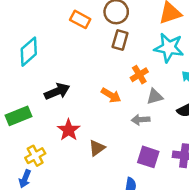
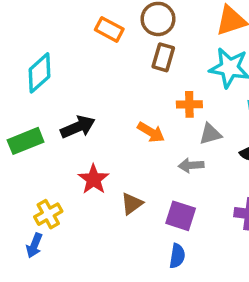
orange cross: (139, 75) -> (189, 104), turned 30
green rectangle: (18, 116) -> (26, 141), moved
purple square: (148, 157) -> (181, 216), moved

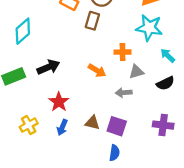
brown rectangle: (163, 57) -> (92, 21), moved
brown triangle: (132, 204) -> (92, 123), moved, turned 49
blue arrow: (34, 245) -> (62, 127), moved

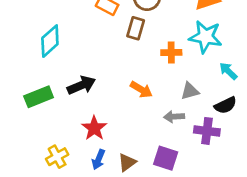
orange cross: (123, 52) -> (171, 52), moved
brown triangle: (92, 123) -> (127, 162), moved, turned -49
purple cross: (163, 125) -> (207, 131), moved

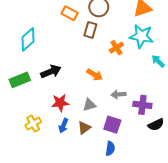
orange cross: (171, 52) -> (116, 48), turned -32
gray triangle: (190, 91) -> (89, 105), moved
black semicircle: (226, 105) -> (156, 125), moved
red star: (94, 128) -> (60, 103), turned 30

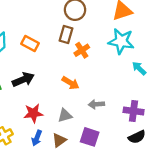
orange rectangle: (70, 13) -> (30, 44), moved
orange cross: (116, 48) -> (82, 50), moved
purple cross: (142, 105) -> (134, 111), moved

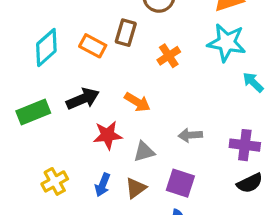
brown rectangle: (66, 34) -> (126, 33), moved
orange arrow: (71, 83) -> (137, 102), moved
red star: (33, 113) -> (108, 135), moved

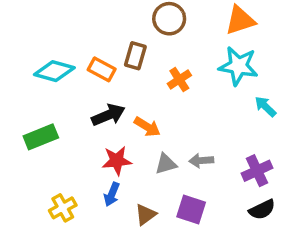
cyan diamond: (46, 48) -> (54, 71), turned 57
black arrow: (83, 99) -> (108, 115), moved
purple cross: (245, 145) -> (257, 171), turned -32
gray triangle: (144, 152) -> (166, 164), moved
blue arrow: (103, 185) -> (112, 194), moved

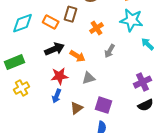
cyan diamond: (54, 71) -> (23, 23), turned -35
gray arrow: (201, 161) -> (110, 51), moved, turned -56
yellow cross: (63, 208) -> (22, 88), moved

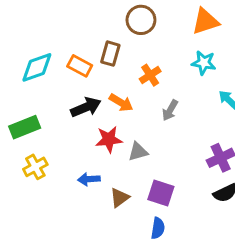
cyan star: (132, 20) -> (204, 63), size x0.7
orange arrow: (78, 56) -> (121, 103), moved
red star: (60, 76) -> (109, 139), moved
blue arrow: (57, 96) -> (89, 179), turned 64

